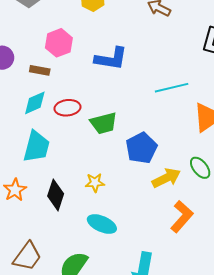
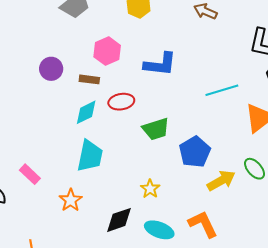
red ellipse: (67, 108) -> (121, 102), moved
yellow star: (95, 183) -> (150, 189), turned -30
black diamond: (56, 195) -> (119, 220), moved, turned 56
orange L-shape: (182, 217) -> (203, 224), moved, turned -64

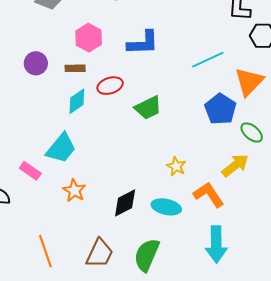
blue pentagon: (195, 152) -> (220, 109), moved
cyan trapezoid: (90, 156) -> (61, 148), moved, turned 36
yellow arrow: (221, 181) -> (235, 165), moved
yellow star: (150, 189) -> (176, 166), moved

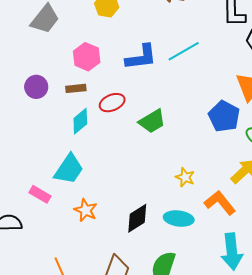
cyan line: (208, 60) -> (184, 51), moved

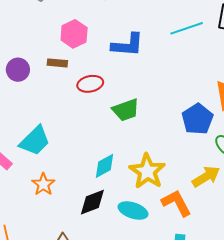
cyan line: (184, 51) -> (187, 28), moved
purple circle: (36, 87) -> (18, 70), moved
cyan diamond: (80, 121) -> (105, 166), moved
yellow star: (185, 177) -> (147, 171), size x1.8

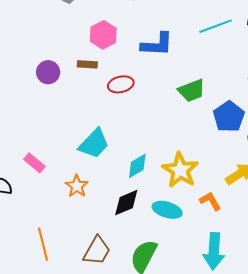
green trapezoid: (126, 110) -> (192, 90), moved
cyan trapezoid: (35, 141) -> (94, 144), moved
orange L-shape: (176, 203) -> (210, 201), size x0.7

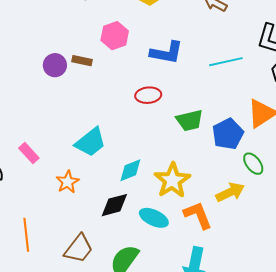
cyan line: (216, 26) -> (226, 62), moved
brown rectangle: (87, 64) -> (82, 61), moved
red ellipse: (121, 84) -> (148, 95), moved
green trapezoid: (192, 90) -> (190, 120), moved
orange L-shape: (210, 201) -> (198, 215), size x1.4

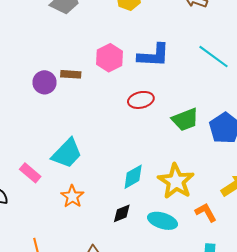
pink hexagon: (115, 36) -> (109, 58), moved
cyan line: (226, 62) -> (214, 57), turned 56
cyan trapezoid: (91, 142) -> (67, 153), moved
black diamond: (114, 205) -> (122, 213), size x0.7
orange L-shape: (198, 215) -> (206, 212), size x0.7

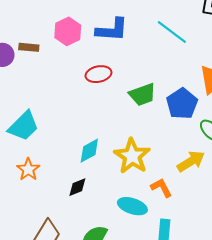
cyan ellipse: (163, 221) -> (132, 206), moved

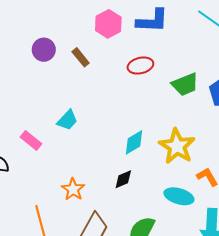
brown rectangle: (29, 47) -> (81, 57), moved, turned 48
cyan trapezoid: (24, 126) -> (67, 120), size x0.7
orange star: (28, 169) -> (73, 189), moved

